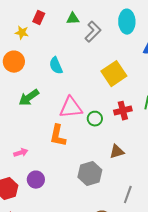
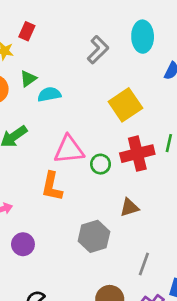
green triangle: (73, 19) -> (28, 79), moved, turned -32
cyan semicircle: (56, 66) -> (49, 94), turned 102
red cross: (123, 111) -> (137, 154), size x1.4

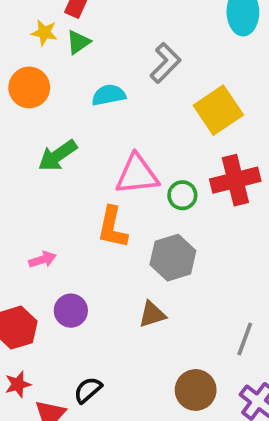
gray L-shape: (98, 50) -> (165, 63), moved
green triangle: (28, 79) -> (78, 42), moved
brown triangle: (129, 207) -> (152, 314), moved
gray hexagon: (94, 236) -> (173, 258), moved

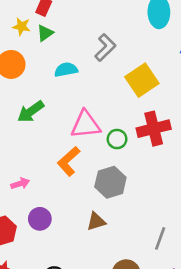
orange L-shape: (112, 227) -> (69, 161), turned 36

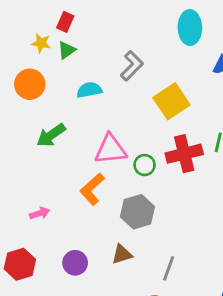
purple circle: (40, 219) -> (75, 263), moved
gray line: (160, 238) -> (169, 268), moved

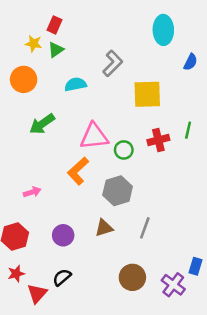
yellow square: (171, 101) -> (147, 94), turned 32
red cross: (184, 154) -> (158, 140), size x0.7
gray line: (169, 268) -> (145, 228), moved

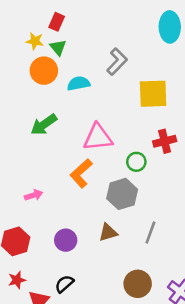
green triangle: (56, 50) -> (58, 47), turned -35
orange circle: (24, 79) -> (44, 71), moved
green circle: (124, 150) -> (136, 162), moved

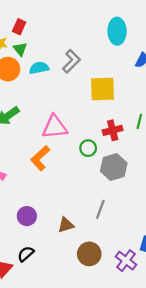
cyan semicircle: (79, 83) -> (39, 68), moved
gray hexagon: (122, 194) -> (114, 167), moved
brown triangle: (108, 232) -> (66, 225), moved

